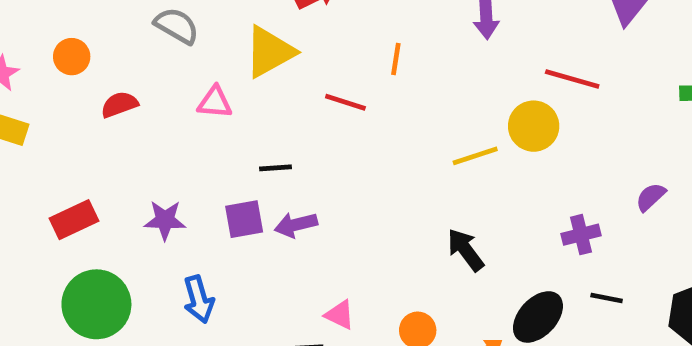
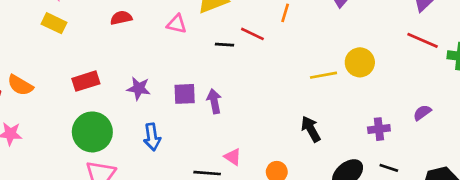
red line: (572, 79) -> (423, 40), moved
black line: (275, 168) -> (225, 45), moved
purple arrow: (296, 225) -> (214, 101), turned 85

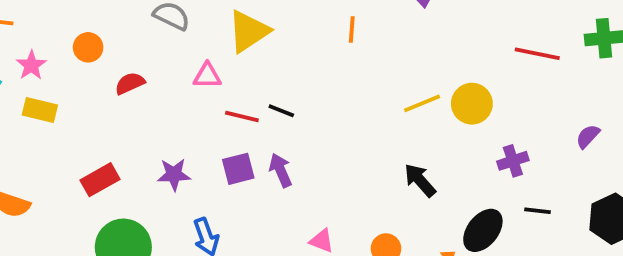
red line: (252, 34) -> (242, 117), moved
red line: (423, 40) -> (537, 54), moved
black line: (225, 45) -> (281, 111), moved, turned 30
yellow circle: (360, 62) -> (472, 104), moved
purple semicircle: (422, 113) -> (588, 136), moved

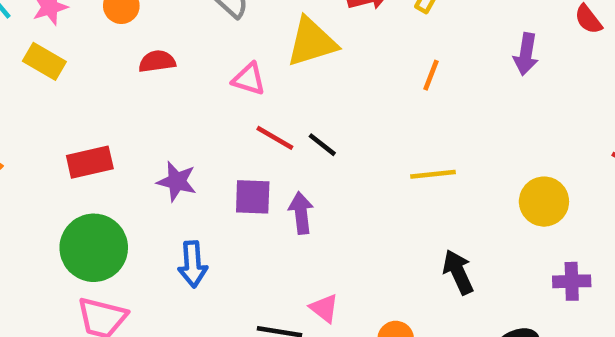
yellow line: (422, 103) -> (433, 174), moved

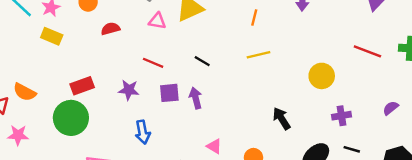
pink triangle: (249, 79) -> (157, 21), moved
red line: (275, 138) -> (153, 63), moved
yellow line: (433, 174) -> (259, 55), moved
green circle: (94, 248) -> (71, 118), moved

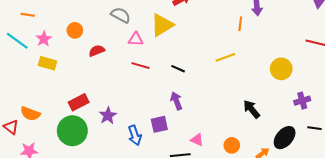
orange line: (254, 18) -> (240, 24), moved
red line: (153, 63) -> (141, 66), moved
purple star: (129, 90) -> (108, 116), moved, turned -30
purple square: (169, 93) -> (159, 124), moved

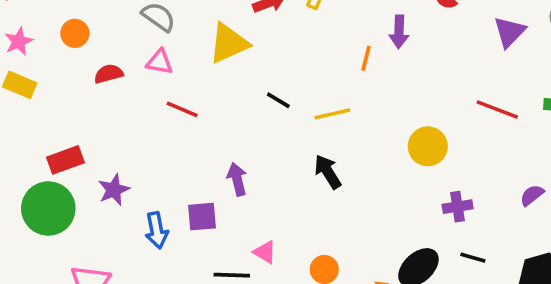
pink triangle: (136, 39) -> (159, 62), moved
black line: (178, 69) -> (278, 100), moved
black arrow: (252, 109) -> (328, 172), moved

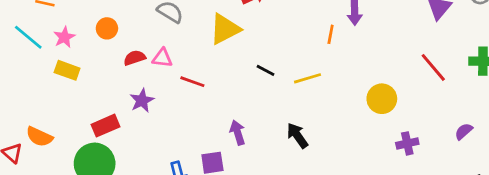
pink triangle: (159, 62) -> (162, 58), moved
red line: (497, 110) -> (433, 67), turned 32
black arrow: (328, 172) -> (297, 136), moved
purple star: (114, 190) -> (142, 100), moved

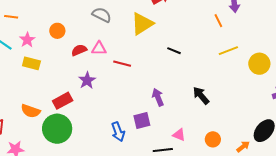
orange line: (331, 34) -> (218, 21), turned -32
yellow line: (307, 78) -> (228, 51), moved
orange semicircle: (39, 137) -> (31, 111), moved

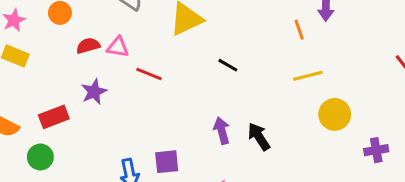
yellow circle: (259, 64) -> (335, 114), moved
purple arrow: (158, 97) -> (222, 131), moved
green circle: (57, 129) -> (40, 157), size x0.6

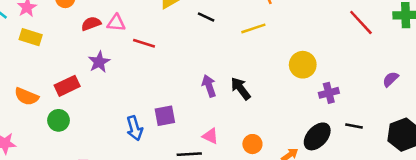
black line: (228, 65) -> (206, 17), moved
yellow line: (308, 76) -> (253, 28), moved
purple cross: (376, 150) -> (329, 93), moved

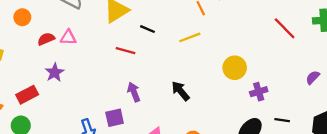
red line: (144, 43) -> (126, 51), moved
purple arrow: (209, 86) -> (134, 92), moved

